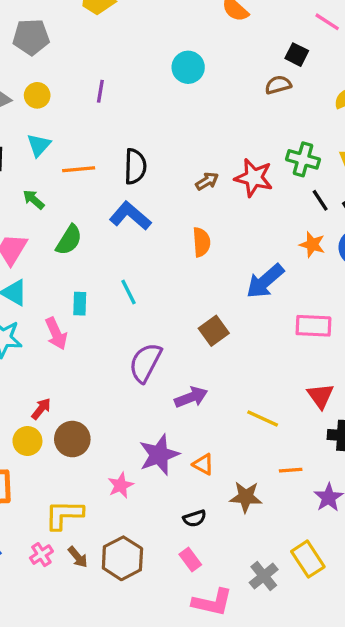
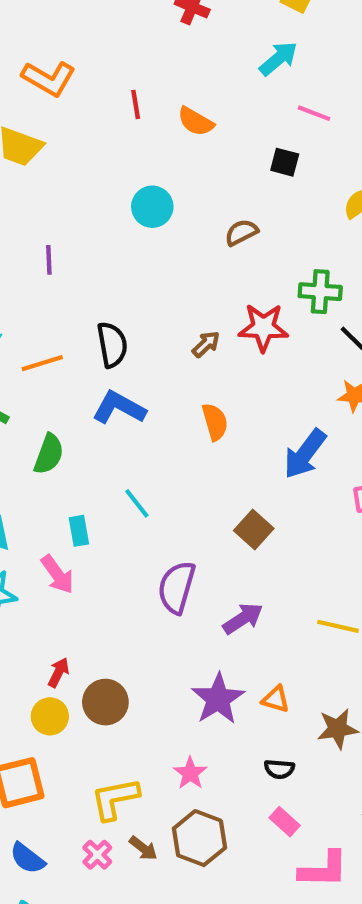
brown semicircle: (278, 85) -> (241, 232), moved
pink star: (121, 485) -> (190, 773), moved
black semicircle: (195, 518) -> (279, 769), turned 35

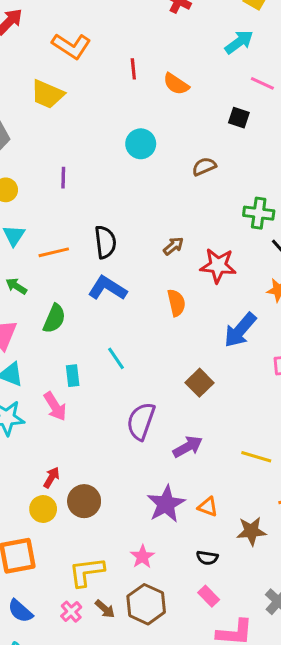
red star: (263, 327) -> (218, 266), moved

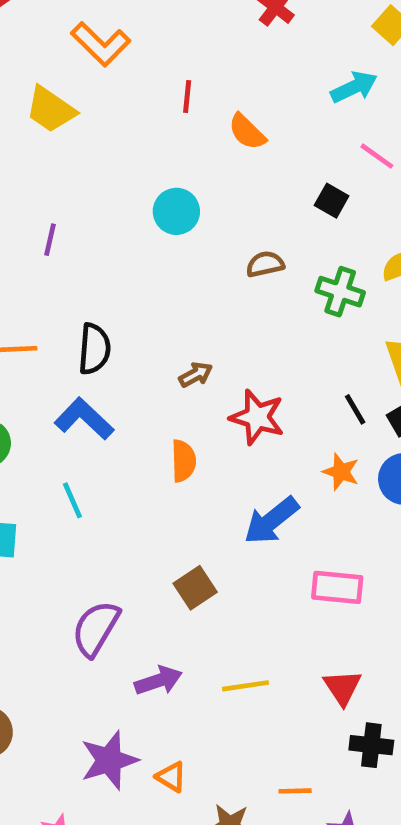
green cross: (259, 213) -> (340, 292), moved
cyan line: (116, 358) -> (72, 500), moved
yellow line: (256, 457) -> (245, 686), moved, turned -36

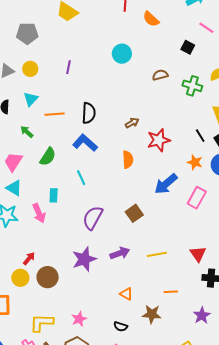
red star: (257, 417) -> (159, 140), turned -30
pink rectangle: (337, 587) -> (197, 198), moved, turned -65
purple semicircle: (96, 628) -> (93, 218), moved
purple star: (109, 760) -> (84, 259), moved
orange line: (295, 791) -> (171, 292), moved

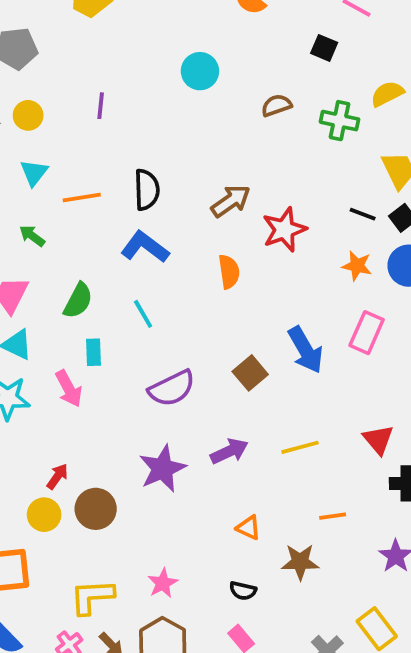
brown arrow: (132, 123) -> (231, 201), size x1.5
black line: (200, 136) -> (363, 214), turned -32
green semicircle: (48, 157) -> (78, 301), moved
blue arrow: (166, 184) -> (306, 350), moved, turned -75
purple semicircle: (93, 218) -> (172, 388), turned -140

